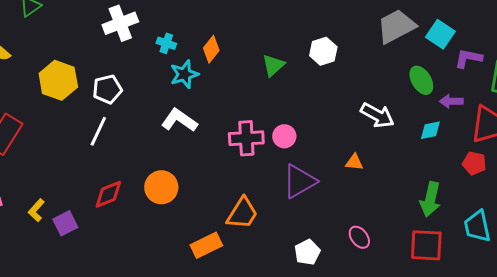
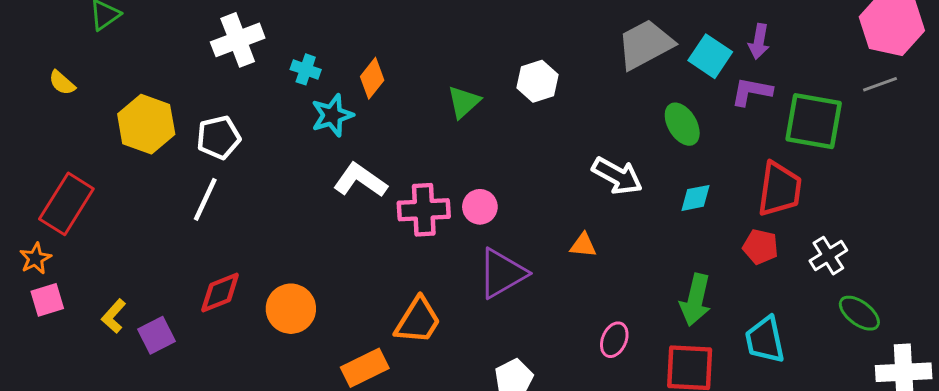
purple arrow: (451, 101) -> (759, 41), moved, turned -80
white L-shape: (179, 120) -> (360, 180), moved
orange circle: (161, 187) -> (291, 309), moved
pink ellipse: (359, 237) -> (614, 340), moved, turned 60

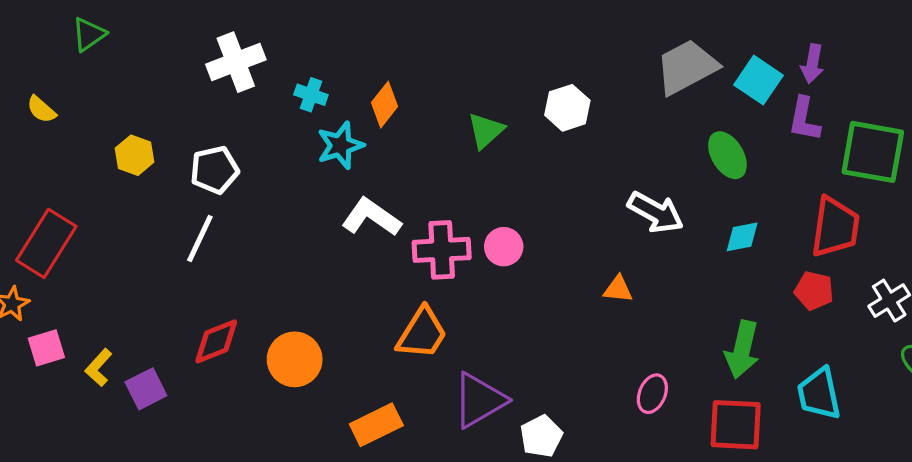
purple L-shape: (752, 92) -> (804, 119), turned -90
yellow hexagon: (146, 124) -> (135, 155), size x0.6
purple triangle: (502, 273) -> (479, 400), moved
pink square: (47, 300) -> (46, 348), moved
orange trapezoid: (418, 321) -> (422, 333), moved

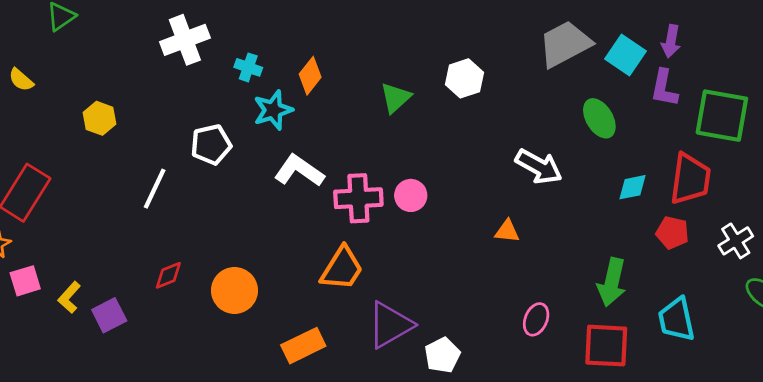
white pentagon: (215, 170) -> (211, 145), moved
cyan diamond: (742, 237) -> (632, 187), moved
red diamond: (216, 341) -> (168, 275), size x0.7

